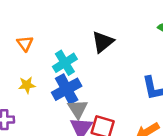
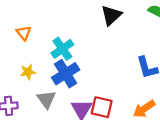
black triangle: (103, 42) -> (111, 15), moved
gray triangle: (78, 109) -> (46, 99), moved

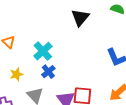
blue cross: (66, 74) -> (48, 72), size x0.6

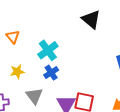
black triangle: (80, 17) -> (91, 19), turned -36

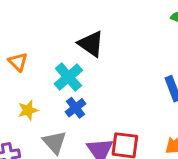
black triangle: (91, 19) -> (91, 44), moved

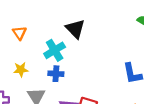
blue cross: (75, 108) -> (56, 74), turned 32

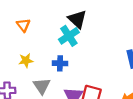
cyan cross: (55, 50) -> (69, 36), moved

